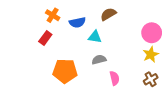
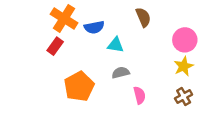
brown semicircle: (108, 14) -> (143, 17), moved, turned 98
orange cross: (53, 15) -> (64, 18), size x1.5
orange pentagon: (65, 71) -> (79, 86), turned -30

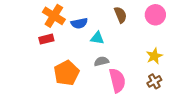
pink circle: (185, 40) -> (155, 15), moved
red rectangle: (55, 46) -> (46, 39), turned 40
pink semicircle: (140, 95) -> (117, 80), size x1.6

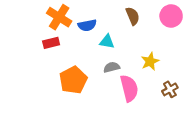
yellow star: (154, 56) -> (150, 61), moved

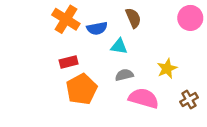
brown semicircle: (133, 16) -> (133, 18), moved
red rectangle: (51, 43) -> (69, 62), moved
pink semicircle: (129, 88) -> (144, 98), turned -60

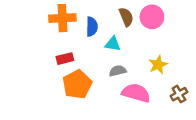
pink circle: (190, 18) -> (152, 17), moved
orange cross: (66, 19) -> (62, 18), turned -35
blue semicircle: (97, 28) -> (92, 27), turned -78

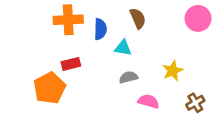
pink circle: (152, 17) -> (198, 18), moved
orange pentagon: (77, 84) -> (49, 88), moved
pink semicircle: (136, 93) -> (148, 101), size x0.7

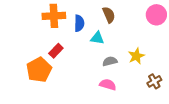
red rectangle: (71, 64) -> (56, 51), turned -32
gray semicircle: (128, 77) -> (110, 61), moved
pink semicircle: (148, 101) -> (108, 85), moved

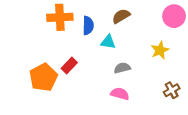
brown semicircle: (109, 15) -> (121, 16), turned -98
red rectangle: (56, 51) -> (69, 66), moved
yellow star: (136, 56) -> (160, 50), moved

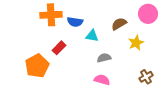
brown semicircle: (121, 16) -> (119, 24), moved
blue semicircle: (88, 26) -> (75, 22), turned 98
red rectangle: (69, 66) -> (59, 48), moved

